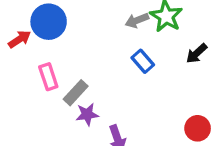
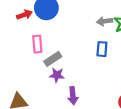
blue rectangle: (143, 61) -> (102, 49), turned 32

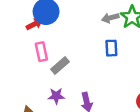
red arrow: (24, 15) -> (34, 24), moved
purple star: (57, 75) -> (56, 96), moved

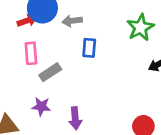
gray arrow: (110, 18) -> (72, 21), moved
blue rectangle: (111, 48) -> (89, 48), moved

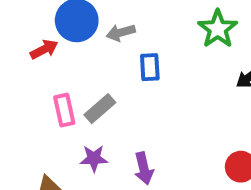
red arrow: (27, 21) -> (44, 49), moved
pink rectangle: (31, 53) -> (64, 110), moved

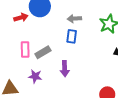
gray arrow: (121, 33) -> (74, 19), moved
purple arrow: (144, 168) -> (65, 69), moved

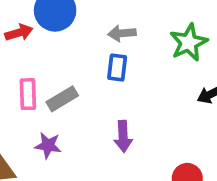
purple arrow: (65, 69) -> (123, 136), moved

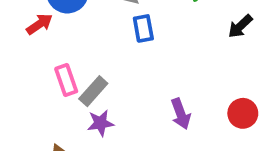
gray rectangle: (62, 99) -> (93, 91), moved
purple arrow: (123, 136) -> (181, 114), moved

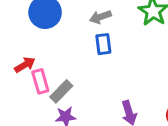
red arrow: (40, 24) -> (25, 65), moved

